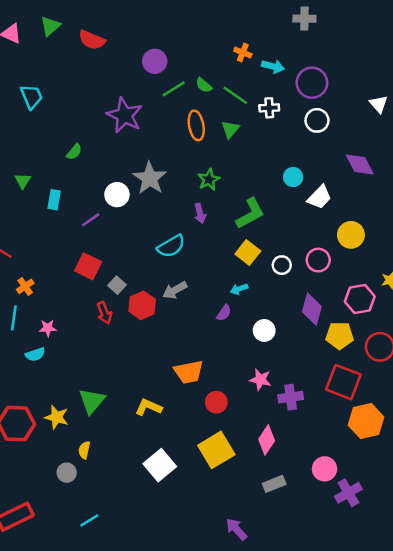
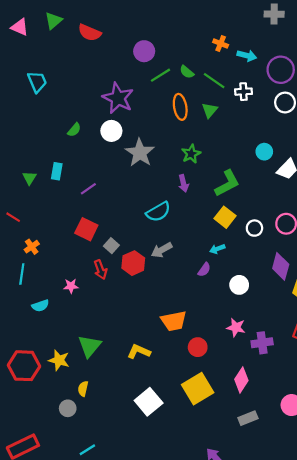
green triangle: (23, 181) -> (29, 178), moved
white circle: (117, 195) -> (111, 131), moved
pink star: (48, 328) -> (71, 286), moved

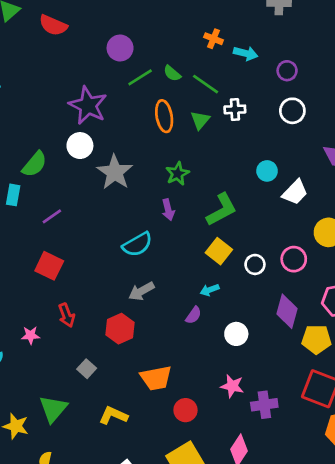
purple circle: (281, 70) -> (287, 71), size x0.6
white cross: (244, 92) -> (235, 109), moved
green semicircle: (74, 130) -> (35, 164), moved, size x1.5
gray square: (111, 246) -> (87, 369), moved
red hexagon: (133, 263) -> (120, 329), moved

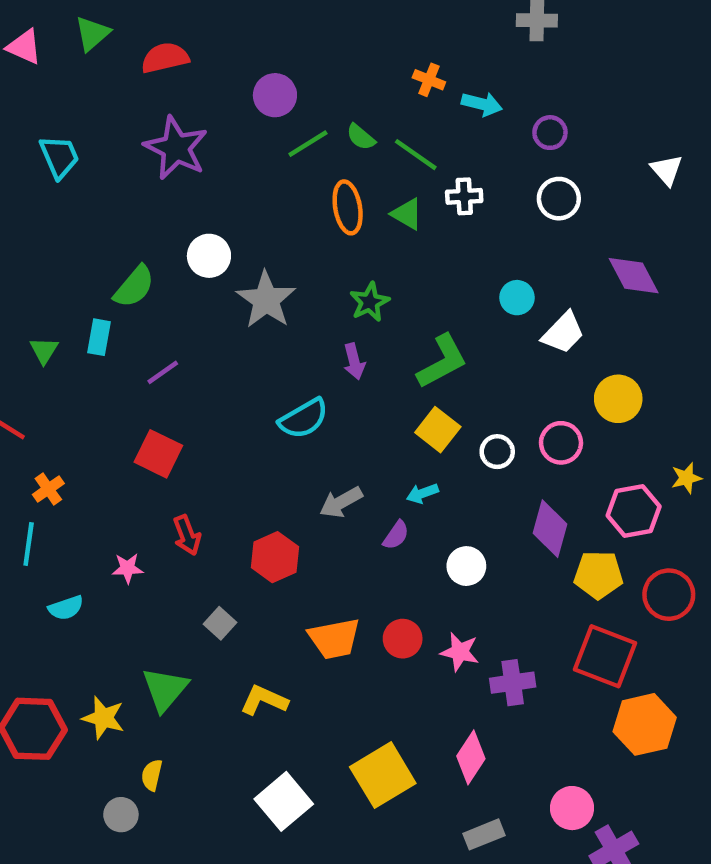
red semicircle: (53, 25) -> (165, 58), turned 144
purple star: (88, 105) -> (176, 148), moved
green triangle: (200, 120) -> (407, 214), turned -40
gray arrow: (141, 291) -> (341, 502), moved
red circle: (185, 410) -> (403, 639), moved

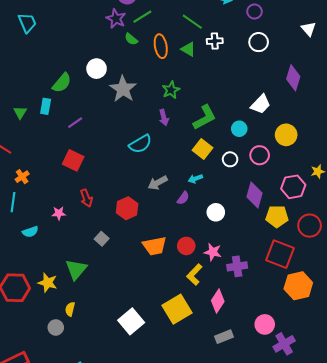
green semicircle: (361, 137) -> (131, 39), moved
purple star: (176, 148) -> (116, 19), moved, size x0.7
purple diamond: (634, 276) -> (293, 78), turned 45
cyan circle: (517, 298) -> (239, 129), moved
yellow L-shape: (264, 700) -> (194, 274), moved, turned -70

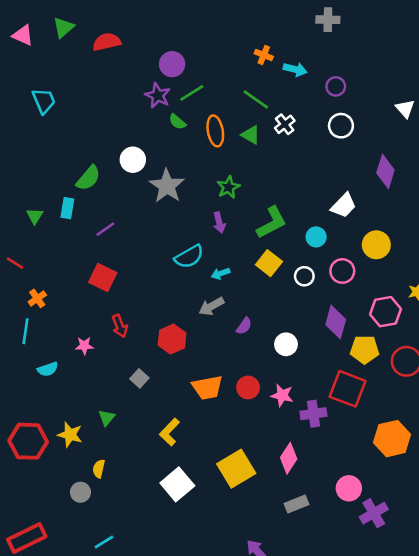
white cross: (215, 41) -> (285, 124), turned -35
cyan arrow: (195, 179) -> (221, 274), moved
red square: (280, 254) -> (348, 389), moved
green triangle: (76, 269) -> (107, 418), size x0.6
yellow L-shape: (194, 274) -> (169, 432), moved

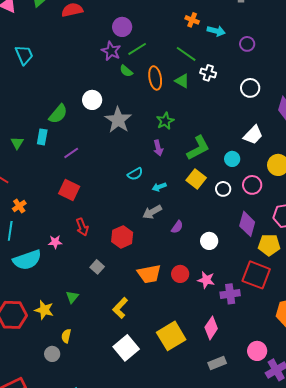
white cross: (285, 124) -> (208, 73), turned -35
white circle: (341, 126) -> (250, 88), moved
cyan semicircle: (189, 257) -> (135, 174), size x0.7
cyan semicircle: (48, 369) -> (27, 260), size x1.8

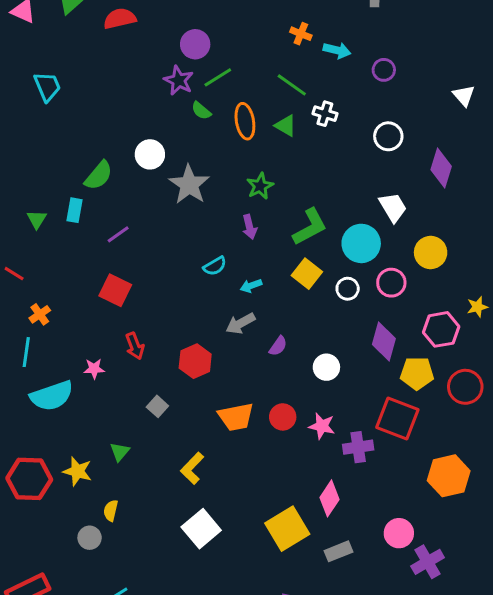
white trapezoid: (253, 135) -> (393, 207), turned -75
cyan circle: (232, 159) -> (361, 243), size x1.6
yellow square: (171, 336) -> (287, 529), moved

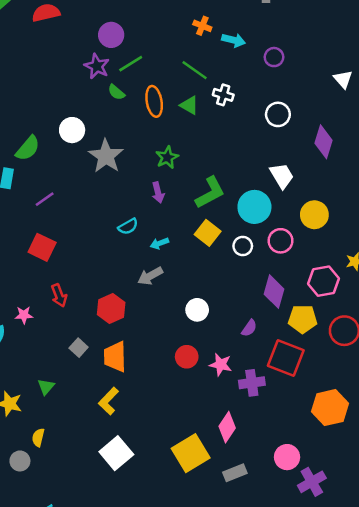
purple semicircle: (278, 346) -> (249, 328), moved
white circle: (326, 367) -> (197, 310), moved
orange trapezoid: (236, 417) -> (115, 357), moved, turned 100

